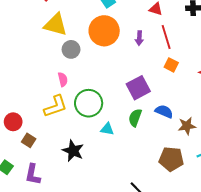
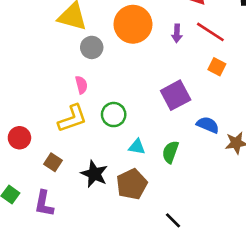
red line: (166, 37) -> (210, 32), turned -40
green circle: (89, 103) -> (114, 115), size x0.7
green semicircle: (135, 118) -> (170, 152), moved
brown square: (29, 140) -> (53, 162), moved
brown pentagon: (171, 159) -> (132, 184), moved, turned -30

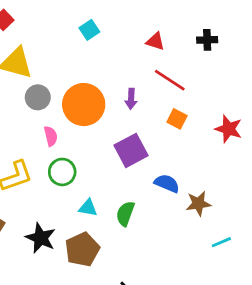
orange circle: (133, 24) -> (84, 105), moved
purple arrow: (177, 33) -> (131, 99), moved
pink semicircle: (81, 85) -> (51, 136), moved

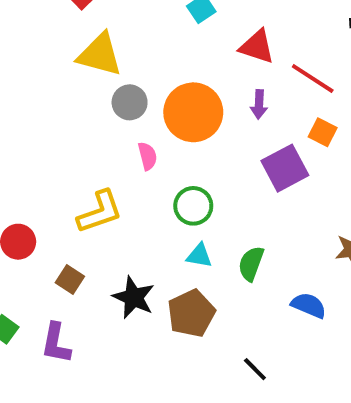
red triangle: (155, 41) -> (257, 47), moved, size x1.4
purple square: (131, 150) -> (285, 168), moved
green circle: (62, 172) -> (193, 206), moved
blue semicircle: (167, 183) -> (309, 305), moved

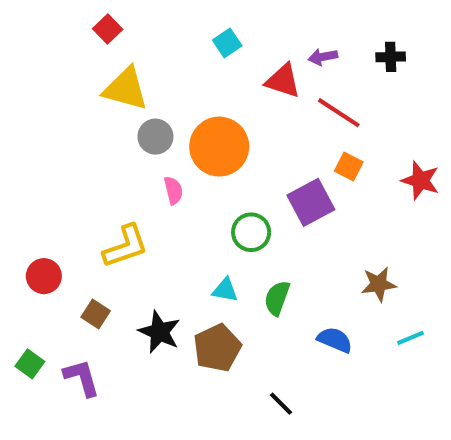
purple arrow: (259, 104) -> (323, 57), moved, turned 76
green circle: (193, 206) -> (251, 232), moved
purple L-shape: (56, 343) -> (82, 378), turned 153

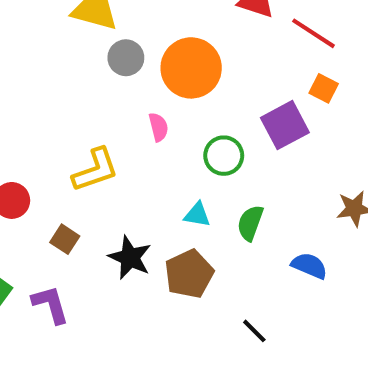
pink semicircle: (173, 190) -> (158, 127), moved

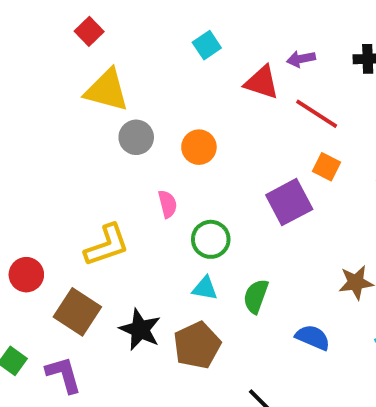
orange circle: (191, 68) -> (199, 147), size x0.6
green circle: (224, 156) -> (211, 239), moved
brown square: (65, 239) -> (77, 312), size x1.6

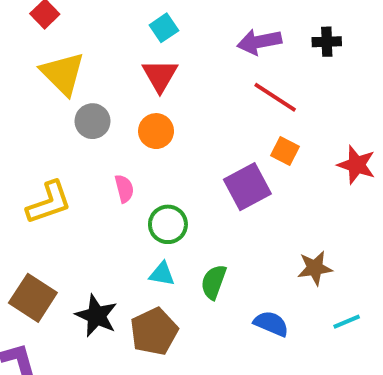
purple arrow: (301, 59) -> (259, 42), size x1.5
red triangle: (262, 82) -> (160, 75), moved, turned 42
yellow triangle: (107, 90) -> (63, 73), turned 30
yellow L-shape: (107, 245) -> (49, 203), moved

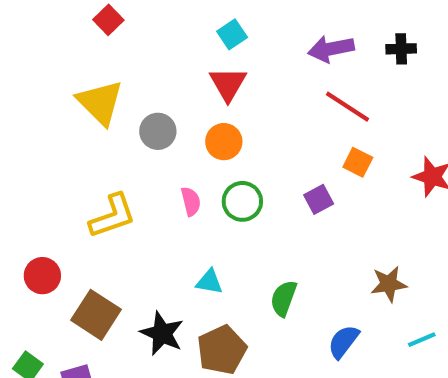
yellow triangle: (63, 73) -> (100, 102), moved
purple square: (247, 187) -> (319, 199), size x0.6
green circle: (168, 224) -> (242, 201), moved
cyan triangle: (162, 274) -> (209, 282), moved
blue semicircle: (271, 324) -> (343, 342), turned -76

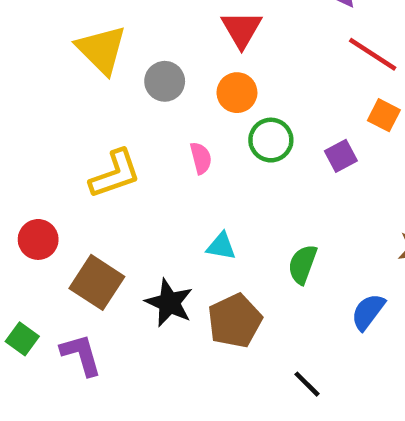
green circle: (242, 201) -> (271, 140), moved

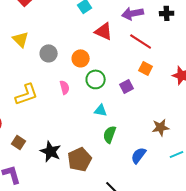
red triangle: (242, 29) -> (104, 31), moved, turned -36
yellow triangle: (101, 50) -> (21, 39), size x0.7
cyan triangle: (221, 246) -> (101, 110), moved
brown square: (97, 282) -> (19, 142), size x0.6

